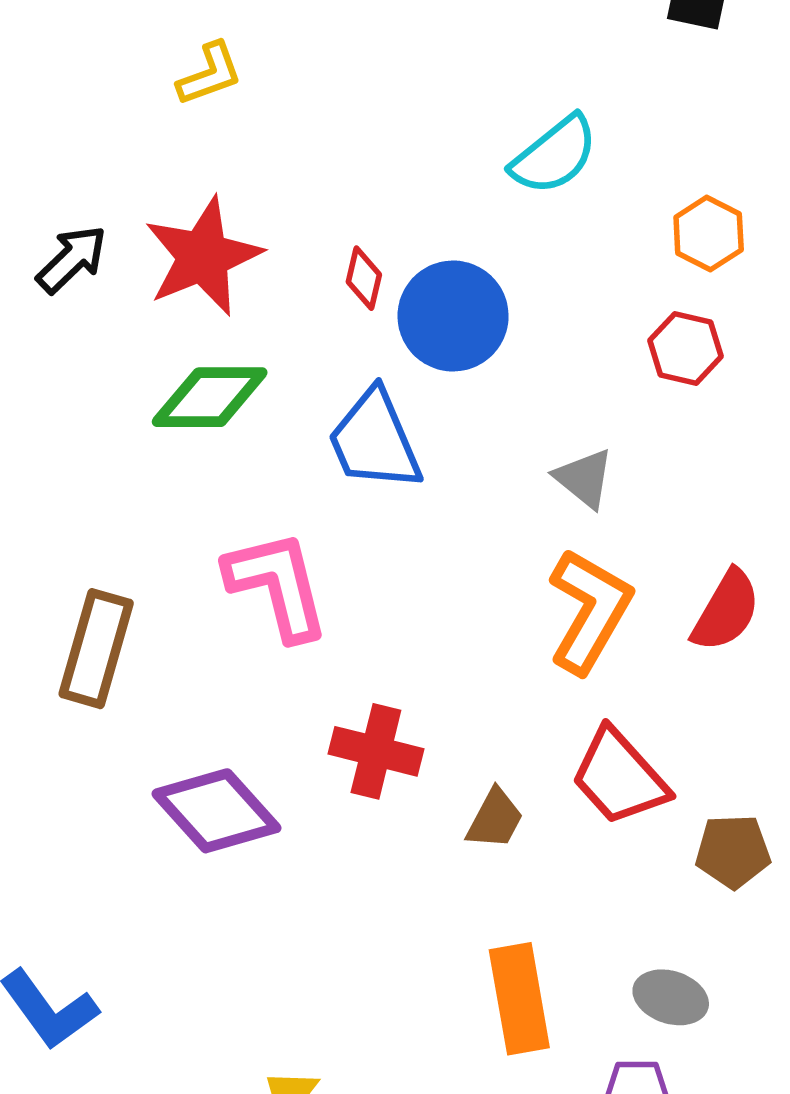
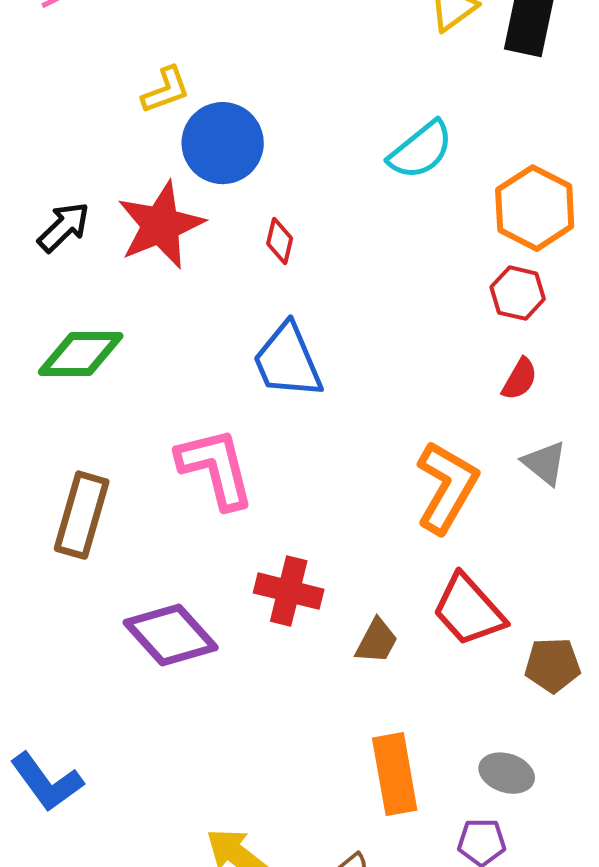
orange hexagon: (709, 234) -> (535, 208), size x1.5
blue circle: (453, 316) -> (223, 143), moved
green diamond: (210, 397) -> (81, 354), moved
gray triangle: (584, 478) -> (545, 463), moved
red semicircle: (726, 611) -> (520, 379), moved, size x0.7

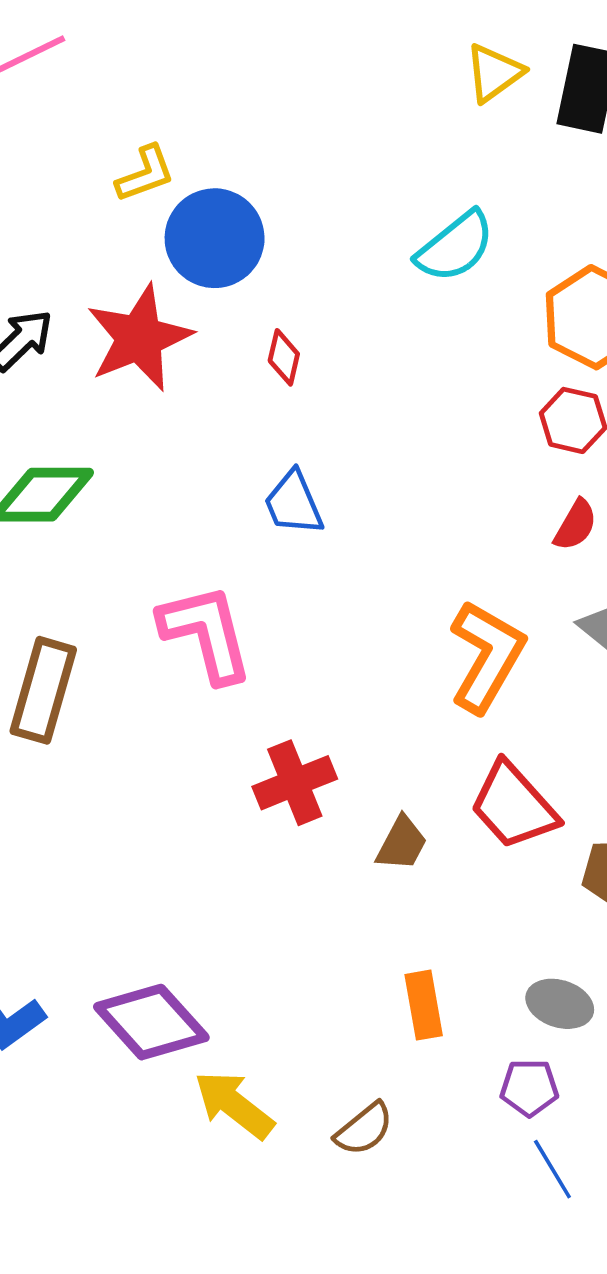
blue trapezoid: (288, 361) -> (294, 503), size x0.7
red cross: (289, 591) -> (295, 783), turned -36
purple diamond: (171, 635) -> (151, 1022), moved
orange rectangle: (395, 774) -> (424, 1005), size x0.7

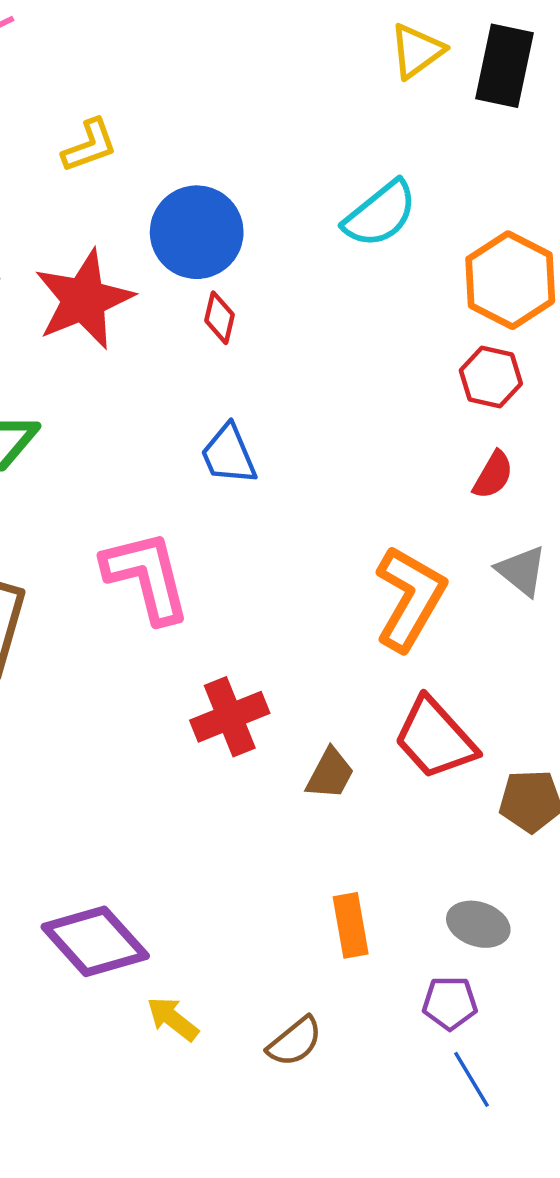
blue circle: (215, 238) -> (197, 232), moved
yellow arrow: (234, 1105) -> (173, 1019), size x0.7

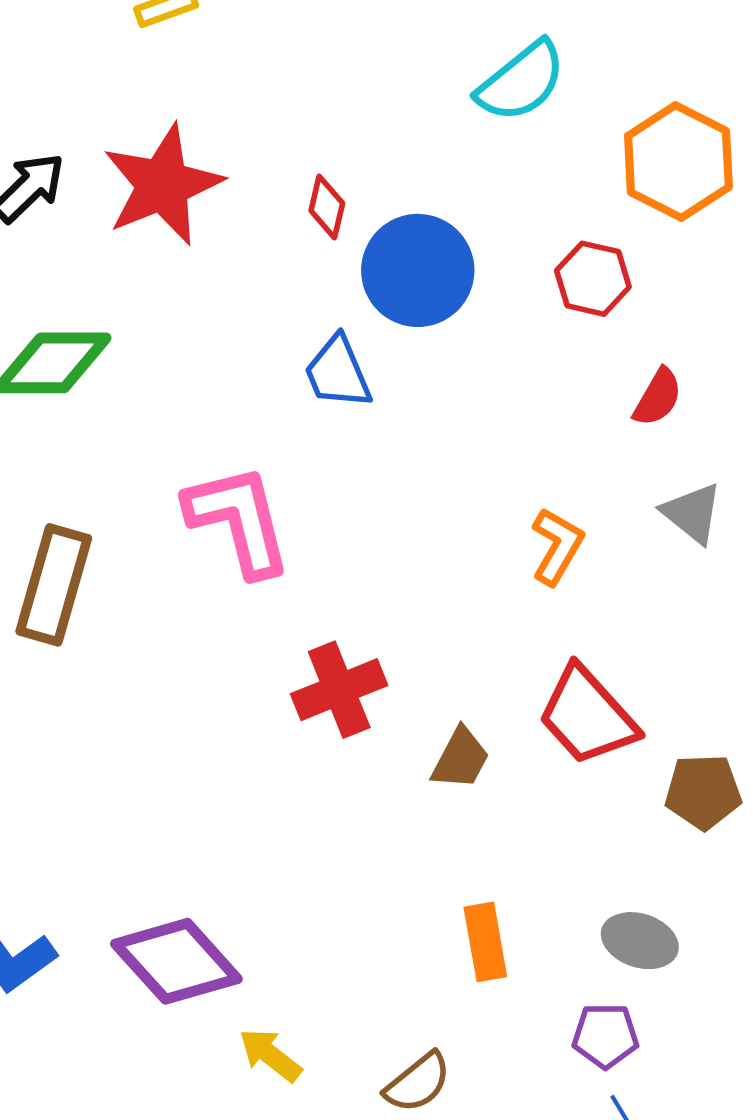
blue circle: (197, 232) -> (418, 270), moved
red hexagon: (491, 377) -> (593, 279), moved
orange L-shape: (410, 598) -> (557, 546), size x0.6

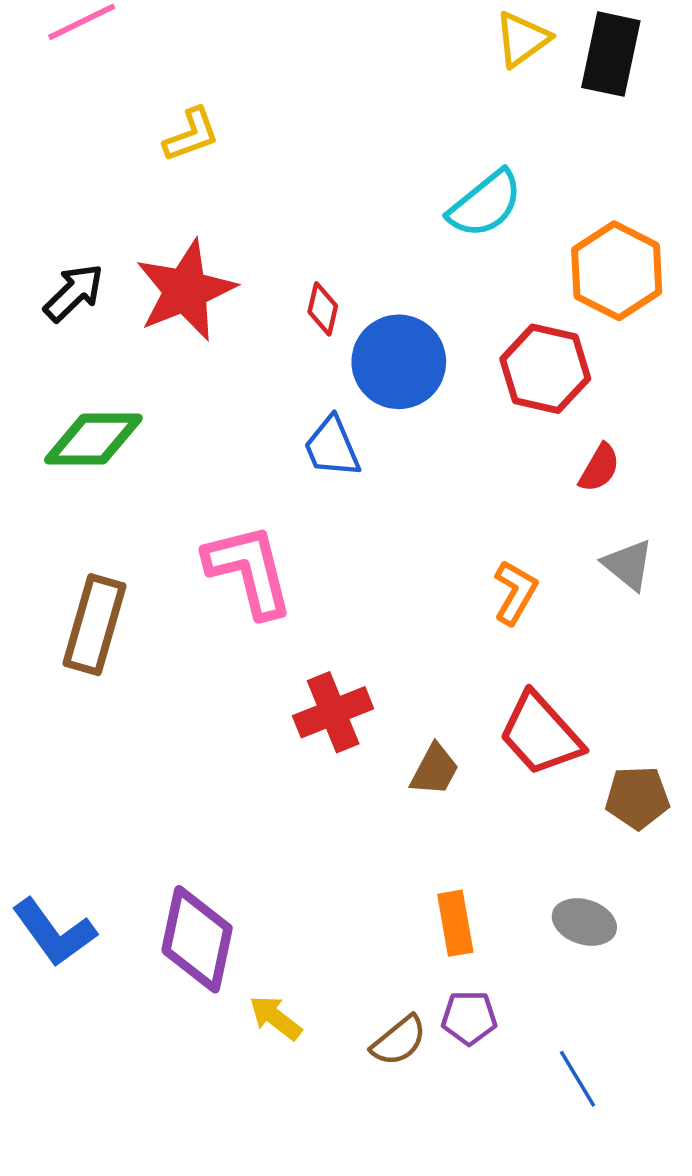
red hexagon: (593, 279) -> (545, 369), size x1.4
purple diamond: (176, 961) -> (197, 939), turned 54
purple pentagon: (605, 1036) -> (469, 1018), moved

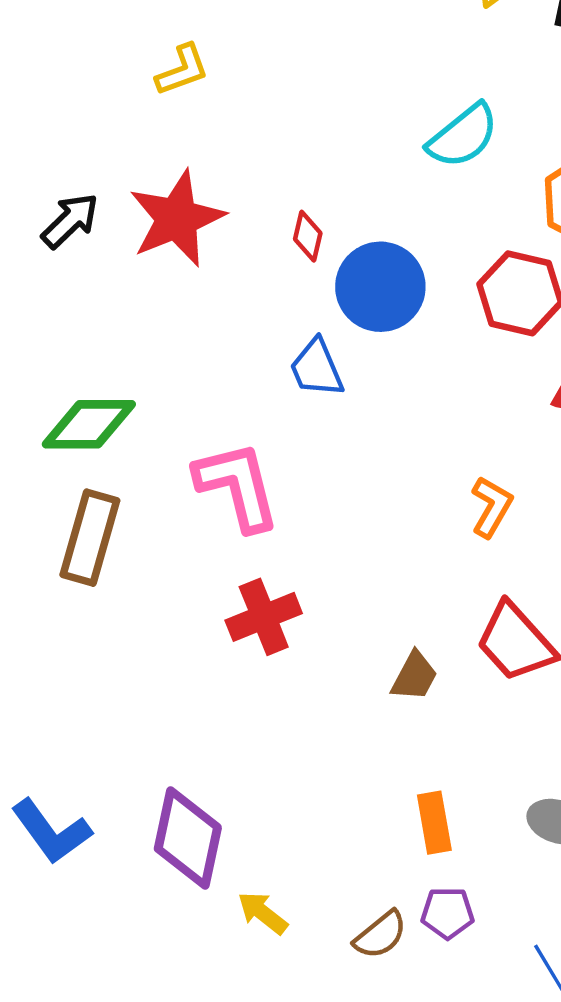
green diamond: (93, 439) -> (89, 424), moved
red cross: (333, 712) -> (264, 617), moved

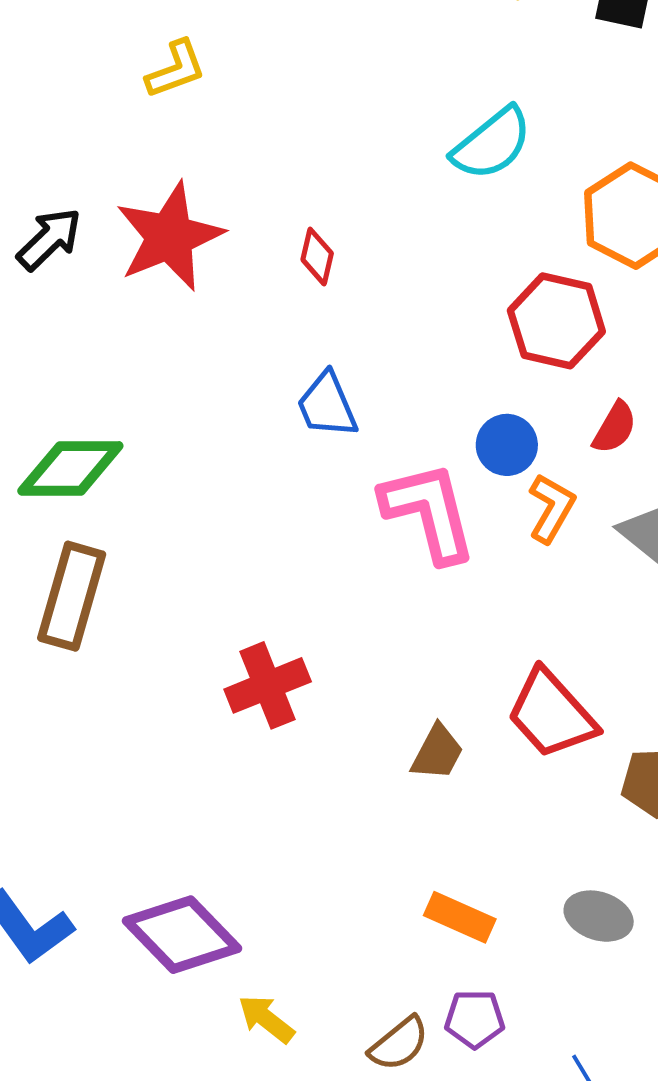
blue circle: (380, 287) -> (507, 445), moved, size x0.6
pink L-shape: (237, 486) -> (429, 512), moved
orange L-shape: (492, 507) -> (551, 508), moved
orange rectangle: (434, 823) -> (460, 917), turned -56
purple diamond: (188, 838) -> (182, 935), turned -56

